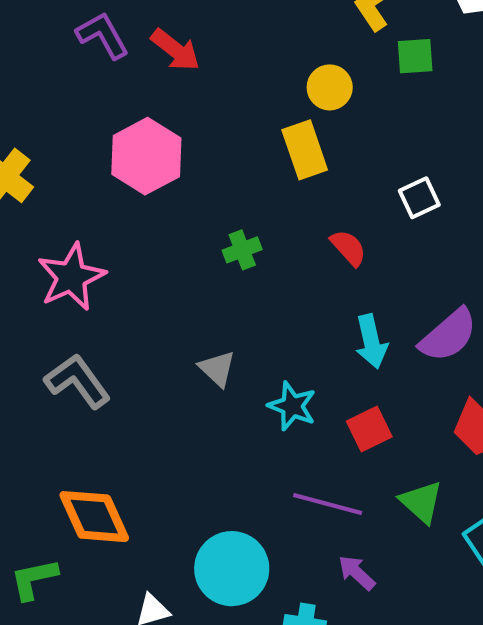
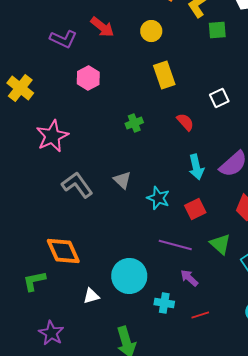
purple L-shape: (103, 35) -> (63, 39), moved, turned 144
yellow circle: (330, 87) -> (151, 31), moved
pink hexagon: (146, 156) -> (88, 78), size x0.7
gray L-shape: (78, 381) -> (77, 185), moved

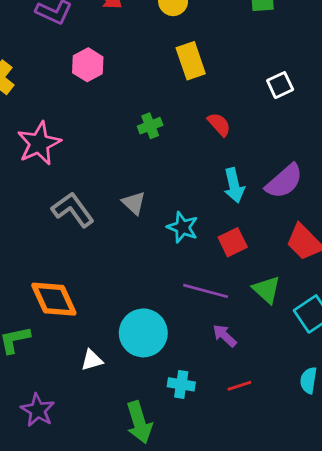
white square: (219, 98) -> (280, 85), moved
cyan cross: (164, 303) -> (181, 384), moved

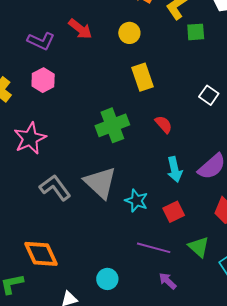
pink hexagon: (88, 65) -> (43, 80), moved
white square: (280, 85) -> (209, 95), turned -30
green cross: (150, 126) -> (112, 125), size x1.8
gray triangle: (134, 203) -> (100, 183), size x1.8
cyan circle: (143, 333) -> (107, 279), size x0.6

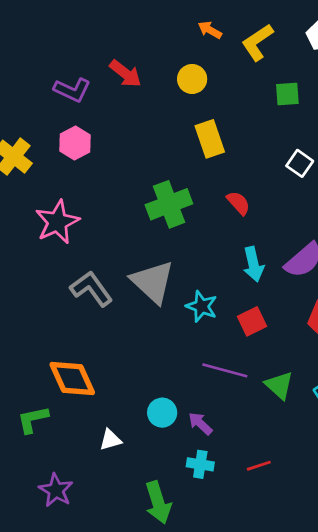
green square: (196, 32) -> (287, 94), moved
green triangle: (199, 247) -> (279, 385), moved
purple arrow: (168, 281) -> (200, 423), moved

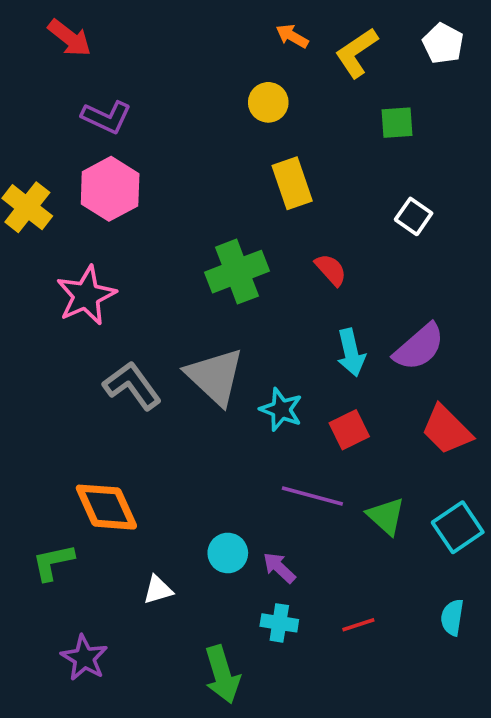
red arrow: (125, 74) -> (70, 38), moved
pink hexagon: (75, 143) -> (110, 189), size x1.4

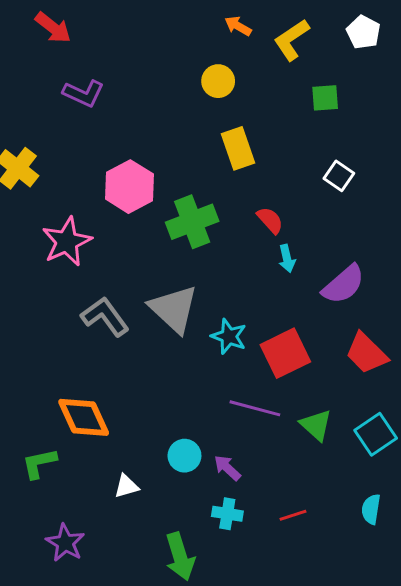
pink hexagon: (110, 189) -> (129, 187), moved
cyan arrow: (351, 353) -> (287, 258), moved, size x0.7
red square: (349, 430) -> (285, 353), size x1.5

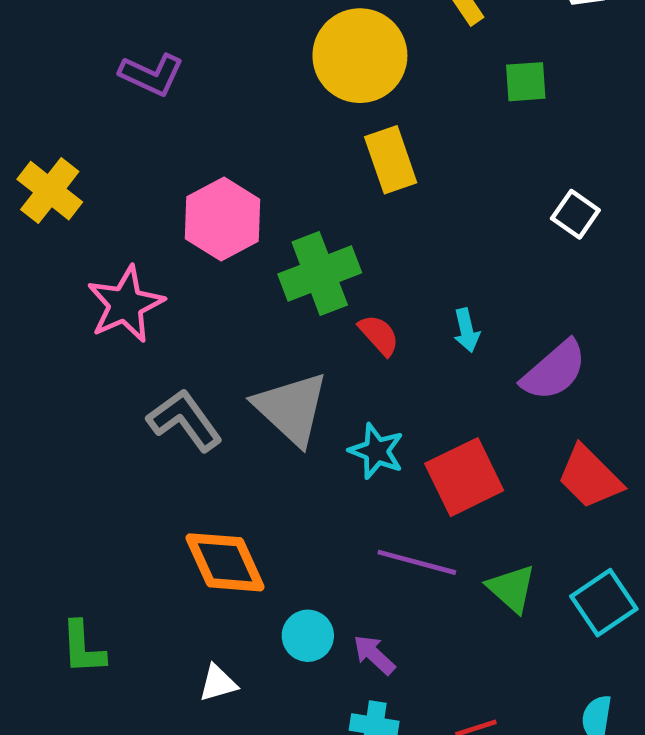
yellow circle: (218, 81) -> (360, 56), size x1.8
white square: (339, 176) -> (575, 214), moved
red semicircle: (270, 220) -> (379, 335), moved
orange diamond: (84, 417) -> (225, 562), moved
green L-shape: (39, 463) -> (83, 648), turned -81

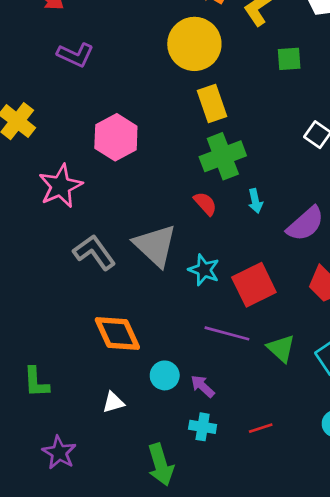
green cross: (320, 273) -> (223, 156), moved

